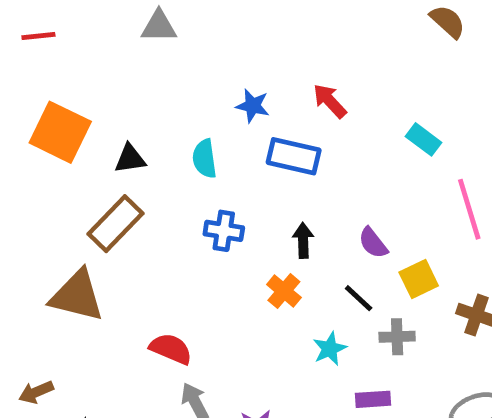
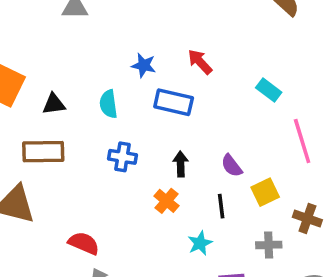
brown rectangle: (116, 224) -> (43, 152), turned 45
black line: (359, 298) -> (221, 206), turned 40
gray cross: (397, 337) -> (269, 245), moved

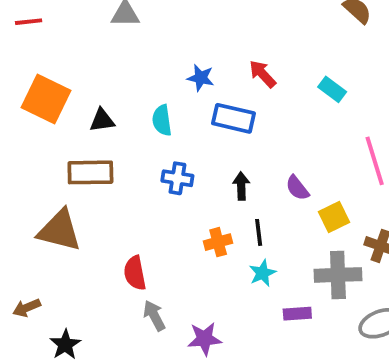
cyan rectangle: (269, 90) -> (332, 89), moved
orange cross: (167, 201) -> (218, 242), moved, turned 35
black line: (221, 206) -> (259, 232), moved
red semicircle: (84, 243) -> (135, 273), turned -124
gray cross: (269, 245) -> (338, 275), size x1.6

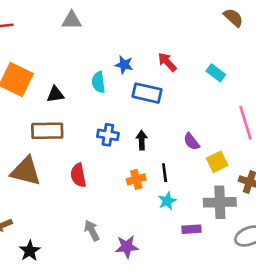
cyan semicircle: (162, 120) -> (98, 82), moved
black arrow: (241, 186) -> (142, 140), moved
red semicircle: (135, 273) -> (78, 175), moved

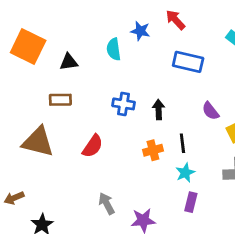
red arrow: (167, 62) -> (175, 20), moved
blue rectangle: (147, 93) -> (188, 62), moved
brown rectangle: (47, 131) -> (60, 100), size x0.7
red semicircle: (78, 175) -> (93, 146), turned -135
purple rectangle: (192, 229) -> (191, 202), moved, turned -72

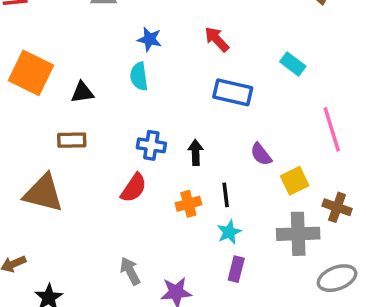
blue star: (140, 31) -> (150, 39), moved
red semicircle: (93, 146) -> (134, 188), moved

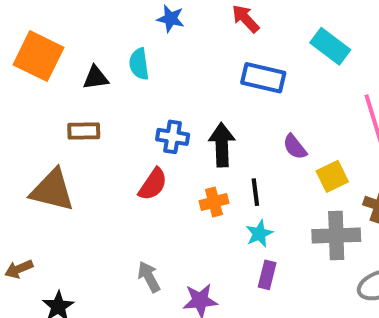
cyan rectangle: (293, 64) -> (330, 46), size x1.4
cyan semicircle: (139, 76) -> (139, 64), moved
black arrow: (196, 152) -> (222, 145), size x1.5

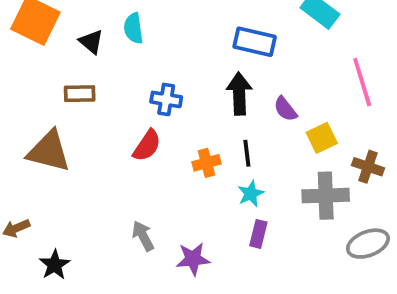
black triangle: (96, 78) -> (91, 42), turned 48
black arrow: (222, 145) -> (239, 94), moved

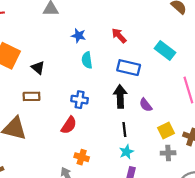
cyan semicircle: (133, 28) -> (87, 60), moved
yellow square: (322, 138) -> (166, 131), moved
orange cross: (206, 163) -> (82, 157), moved, turned 32
gray cross: (326, 196) -> (168, 153), size x0.6

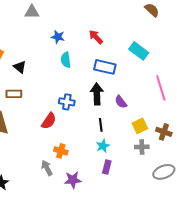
blue cross: (80, 100) -> (67, 102), moved

